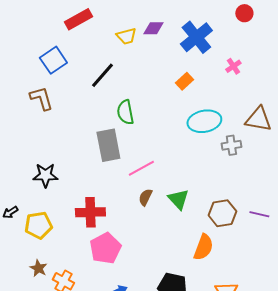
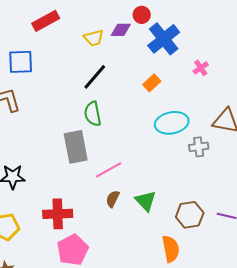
red circle: (244, 13) -> (142, 15), moved
blue square: (53, 60) -> (21, 62), turned 32
black line: (102, 75) -> (95, 77), moved
orange semicircle: (203, 247) -> (171, 249), turned -32

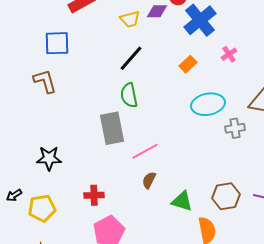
pink cross: (201, 68) -> (229, 54), moved
green triangle: (146, 201) -> (182, 201), moved, turned -30
red cross: (58, 214) -> (94, 195), size x0.7

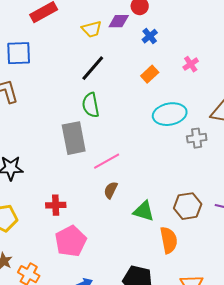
blue cross: (200, 20) -> (150, 36), moved, size x0.5

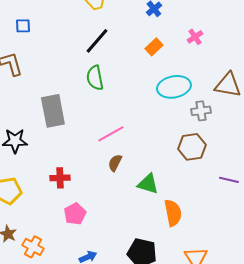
blue square: (19, 53) -> (23, 26), size x0.6
gray rectangle: (74, 138) -> (53, 111), moved
brown hexagon: (188, 206) -> (192, 147), moved
pink pentagon: (71, 241) -> (75, 214), size x0.7

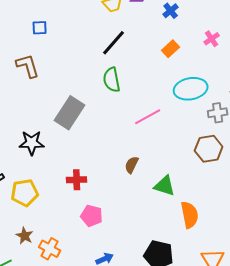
gray rectangle: (53, 111) -> (70, 113), turned 44
pink line: (111, 134) -> (148, 117), moved
pink pentagon: (75, 214) -> (92, 216), turned -30

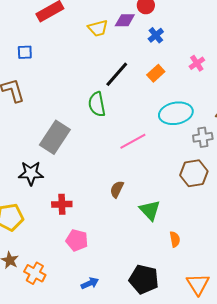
black line: (114, 43) -> (117, 74), moved
black star: (32, 143) -> (31, 173), moved
green triangle: (165, 186) -> (150, 210), turned 30
orange semicircle: (190, 215) -> (175, 239), size x0.6

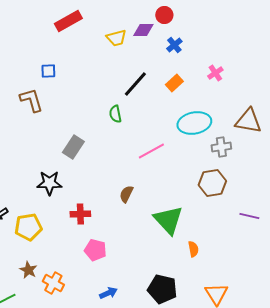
blue square: (25, 52) -> (48, 71), moved
green semicircle: (97, 104) -> (115, 114), size x0.7
gray rectangle: (55, 137) -> (73, 147), size x0.7
brown semicircle: (117, 189) -> (126, 194), moved
green triangle: (150, 210) -> (168, 220), size x1.4

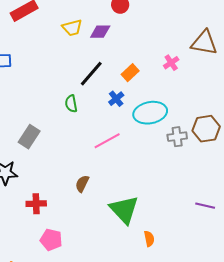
purple diamond: (143, 30) -> (100, 32), moved
blue cross: (174, 45) -> (116, 99), moved
brown triangle: (248, 121) -> (204, 43), moved
brown hexagon: (212, 183) -> (206, 129), moved

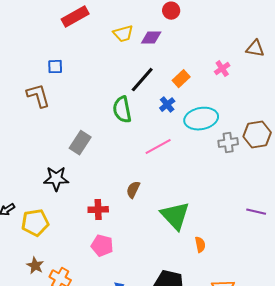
brown triangle: (204, 43) -> (255, 49), size x0.7
green semicircle: (71, 104) -> (122, 110), size x1.5
red cross: (36, 204) -> (98, 210), moved

